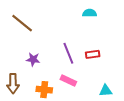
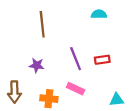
brown line: (22, 23) -> (42, 24), moved, turned 45

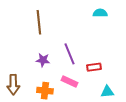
cyan semicircle: (99, 14) -> (100, 13), moved
red rectangle: (102, 60) -> (94, 67), moved
purple star: (37, 65) -> (43, 60), moved

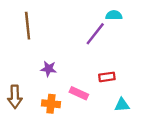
brown line: (39, 22) -> (28, 26), moved
purple line: (69, 54) -> (95, 34), moved, turned 60

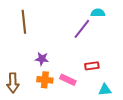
orange cross: (51, 104) -> (45, 80), moved

